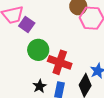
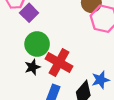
black star: (40, 86) -> (32, 67), moved

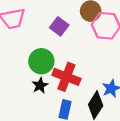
purple square: (29, 13) -> (59, 26), moved

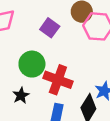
black star: (40, 85) -> (21, 95), moved

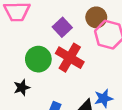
red cross: (58, 80) -> (70, 58), moved

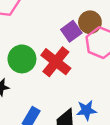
purple square: (62, 27) -> (71, 31), moved

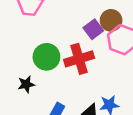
red cross: (56, 62) -> (79, 59), turned 36

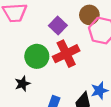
purple square: (93, 29) -> (58, 26), moved

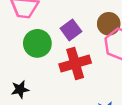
green circle: (37, 56) -> (37, 43), moved

